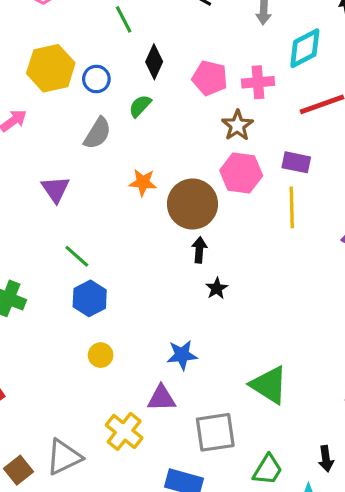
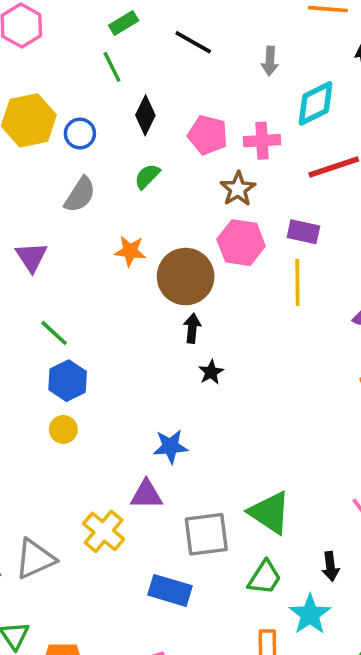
green semicircle: (140, 106) -> (147, 176), moved
yellow circle: (101, 355) -> (63, 429), moved
green triangle: (269, 385) -> (270, 513), moved

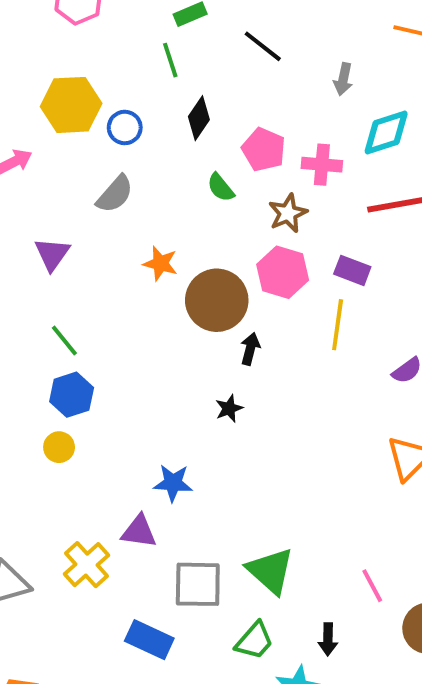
green semicircle: (147, 176) -> (221, 187), moved, turned -92
black arrow: (192, 328) -> (250, 349), moved

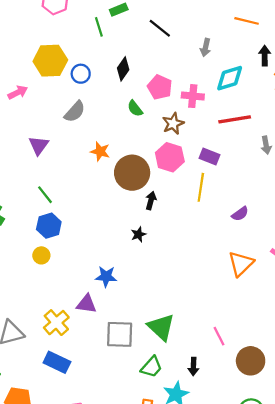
green line: (170, 60) -> (99, 27), moved
blue rectangle: (149, 640) -> (57, 362), moved

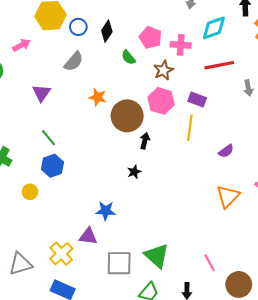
black diamond: (123, 69) -> (107, 31), moved
yellow circle: (41, 255) -> (30, 192), moved

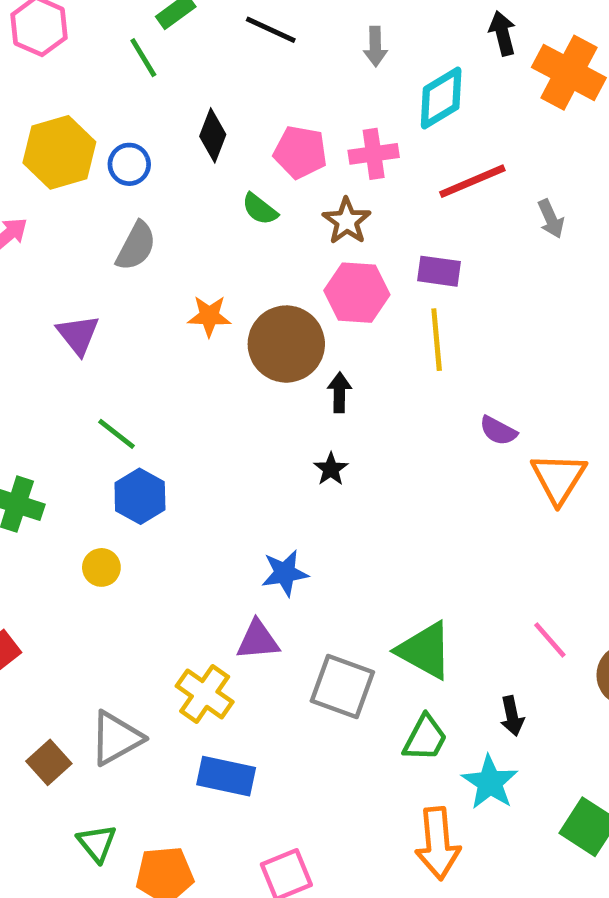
black diamond: (107, 31) -> (213, 135), moved
purple semicircle: (226, 151) -> (498, 431), moved, turned 77
gray square: (119, 263) -> (342, 687), turned 32

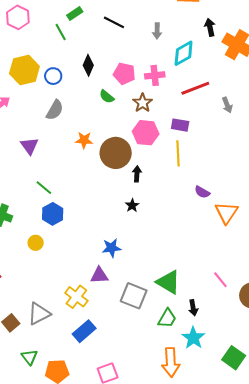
black arrow: (512, 716) -> (193, 308), moved
blue rectangle: (226, 776) -> (84, 331), turned -55

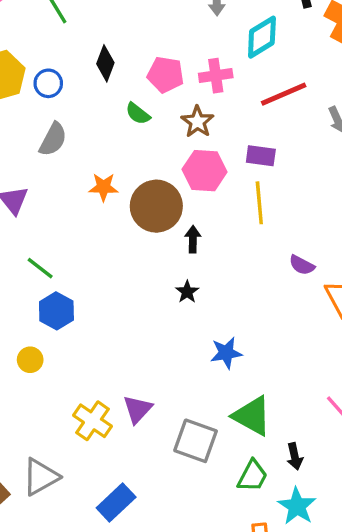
blue star: (111, 248) -> (226, 353), moved
purple triangle: (99, 275) -> (138, 409), turned -42
yellow cross: (76, 297) -> (92, 421), moved

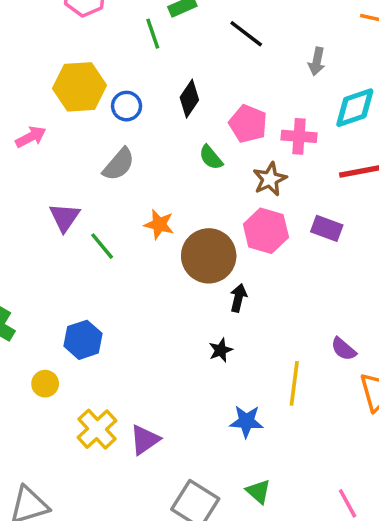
yellow line: (259, 203) -> (294, 383), moved
green line: (40, 268) -> (102, 246), moved
purple triangle: (138, 409) -> (145, 440), moved
green triangle: (252, 416) -> (258, 491), size x0.6
yellow cross: (92, 421) -> (97, 429), moved

